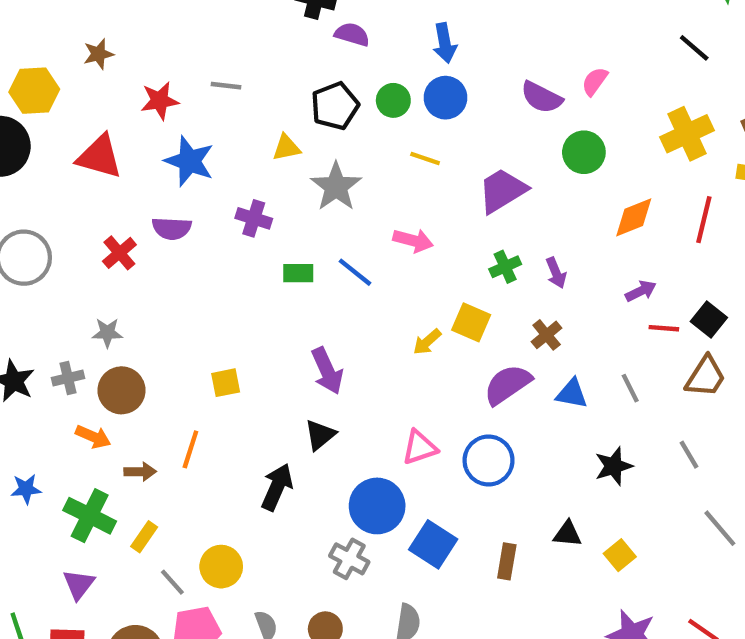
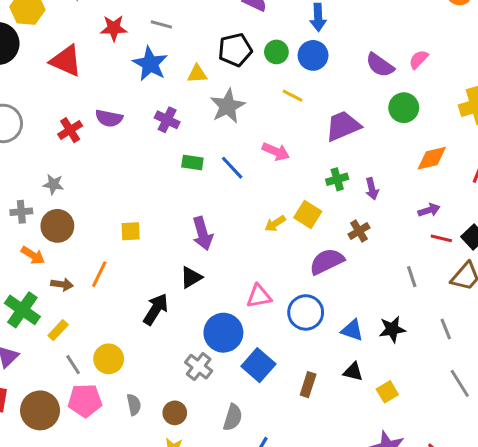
blue star: (189, 161) -> (150, 64), moved
blue triangle: (572, 394) -> (352, 330), moved

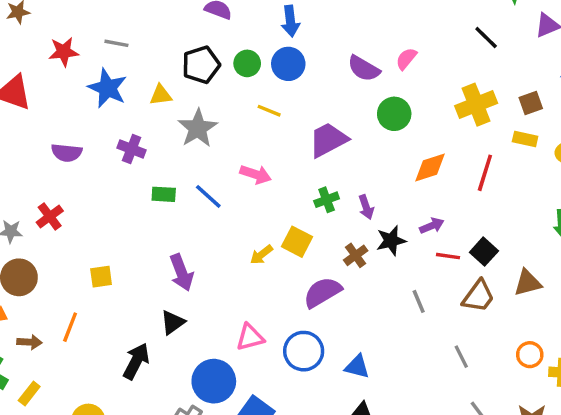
red cross: (70, 130) -> (50, 217), moved
black star: (392, 329) -> (391, 241), moved

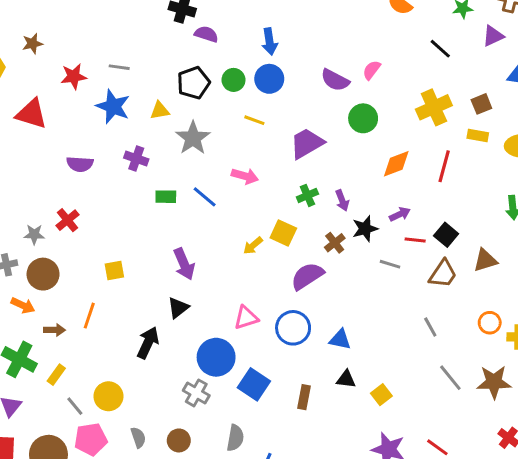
gray line: (419, 301) -> (390, 264), moved, turned -48

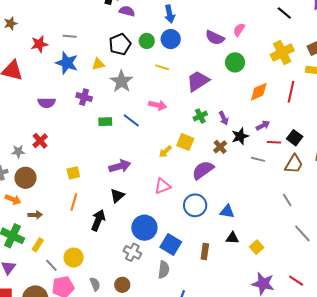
purple arrow: (184, 264) -> (120, 166), turned -80
orange line: (89, 316) -> (74, 202), moved
pink triangle: (246, 318) -> (163, 186), moved
gray semicircle: (235, 438) -> (164, 270), moved

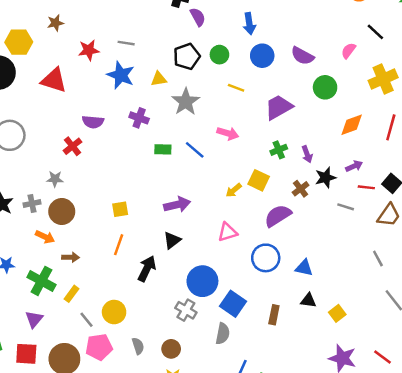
purple semicircle: (127, 11) -> (198, 17), turned 42
black line: (284, 13) -> (375, 32), moved
pink semicircle: (239, 30) -> (348, 51), moved
blue circle: (171, 39) -> (262, 56), moved
red cross: (40, 141) -> (73, 146), moved

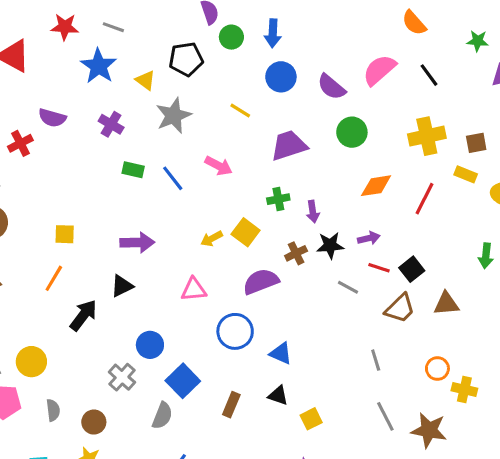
pink semicircle: (348, 51) -> (379, 70), moved, size x1.6
green circle: (219, 55) -> (231, 37), moved
yellow triangle: (159, 79) -> (145, 80), turned 35
blue circle: (202, 281) -> (150, 345), size x0.7

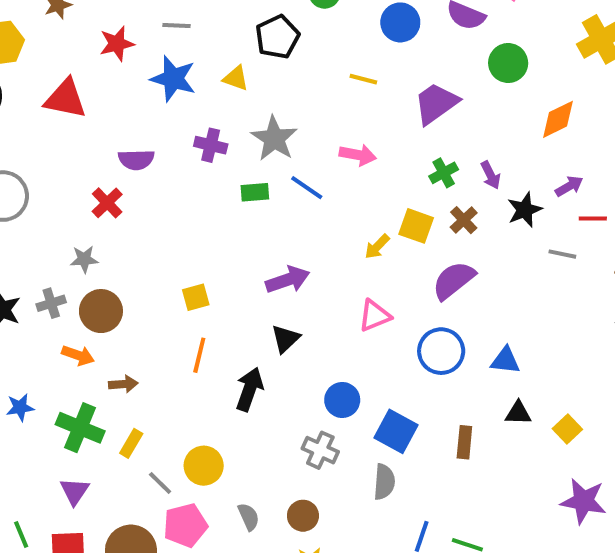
gray star: (174, 116) -> (274, 139), moved
brown cross: (296, 253) -> (464, 220), moved

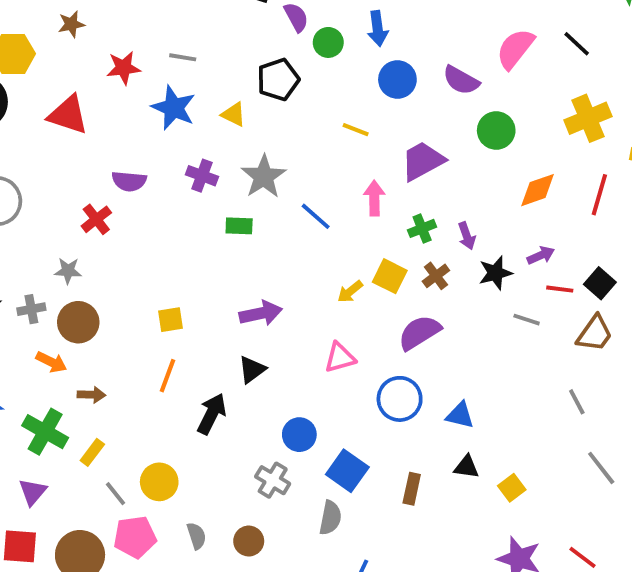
pink arrow: (358, 155) -> (374, 198), moved, turned -108
blue line: (307, 188) -> (316, 216), moved

